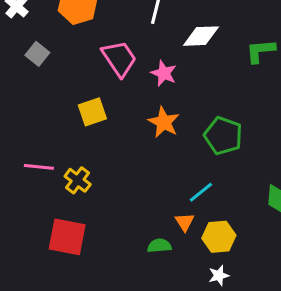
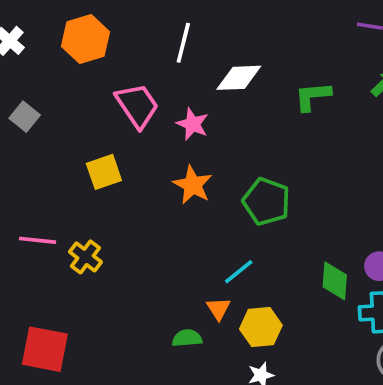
gray square: (37, 54) -> (25, 117), moved
red square: (67, 237) -> (45, 349), moved

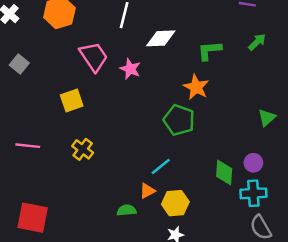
orange star: (193, 185) -> (196, 87), moved
yellow cross: (85, 257) -> (83, 149), moved
orange triangle: (218, 309) -> (147, 191), turned 35

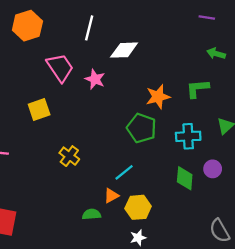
green arrow: (257, 42) -> (216, 54), turned -120
green L-shape: (210, 51) -> (197, 89), moved
orange star: (196, 87) -> (158, 97), turned 30
yellow cross: (83, 149) -> (69, 156), moved
cyan cross: (253, 193) -> (188, 136), moved

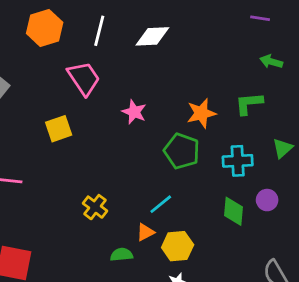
white line: (89, 28) -> (99, 31), moved
white diamond: (124, 50) -> (152, 36), moved
pink star: (95, 79) -> (134, 112), moved
yellow cross: (69, 156) -> (95, 207), moved

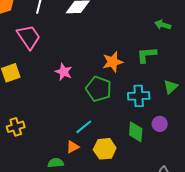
pink star: (134, 112) -> (64, 72), moved
yellow cross: (95, 207) -> (16, 127), moved, turned 36
yellow hexagon: (178, 246) -> (105, 149), moved

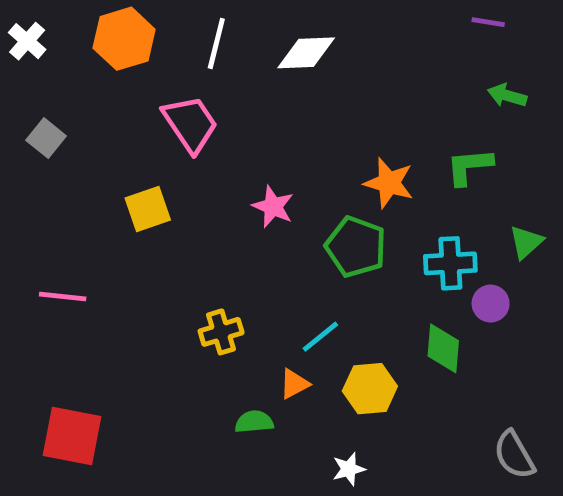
orange star: (113, 62) -> (389, 183), turned 30
purple circle: (160, 124) -> (491, 304), moved
yellow cross: (16, 127) -> (221, 332), moved

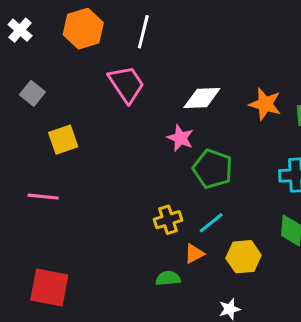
white diamond: (306, 53) -> (202, 98), moved
orange star: (389, 183) -> (265, 104), moved
yellow square: (148, 209) -> (63, 140), moved
green pentagon: (356, 247) -> (213, 169), moved
yellow cross: (221, 332) -> (168, 220), moved

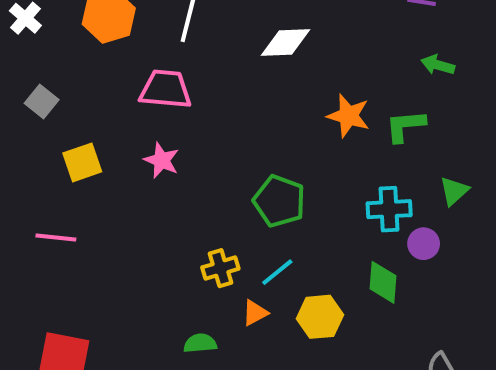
pink trapezoid: (126, 84) -> (166, 89), turned -51
white diamond: (202, 98) -> (285, 43), moved
pink star: (180, 138) -> (162, 160), moved
green semicircle: (168, 278) -> (200, 343), moved

